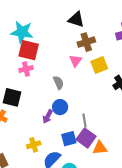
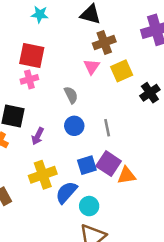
cyan star: (22, 32) -> (40, 14), moved, size x0.6
purple arrow: (48, 116) -> (38, 136), moved
gray line: (84, 121) -> (107, 128), moved
yellow cross: (34, 145) -> (43, 175), size x1.5

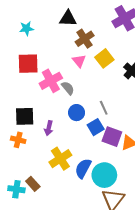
pink cross: (29, 79) -> (51, 81), moved, size x1.5
blue square: (87, 165) -> (96, 127), moved
cyan circle: (89, 206) -> (104, 175), size x1.5

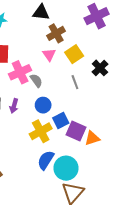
gray line: (104, 108) -> (75, 82), moved
purple arrow: (49, 128) -> (14, 106), moved
yellow cross: (60, 159) -> (41, 131), moved

